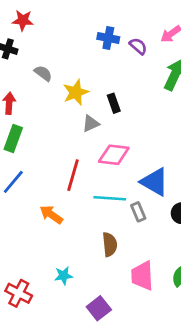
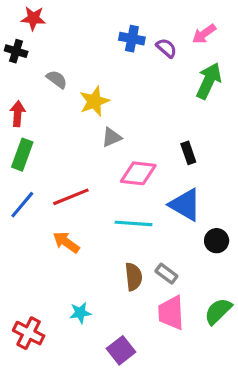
black rectangle: (114, 103) -> (188, 153), moved
red line: (73, 175) -> (71, 197), moved, turned 52
gray rectangle: (138, 212) -> (166, 274), moved, turned -30

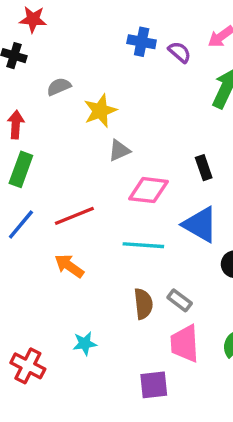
gray semicircle: (57, 79) -> (59, 87), turned -60
purple square: (121, 350) -> (154, 385), moved, turned 32

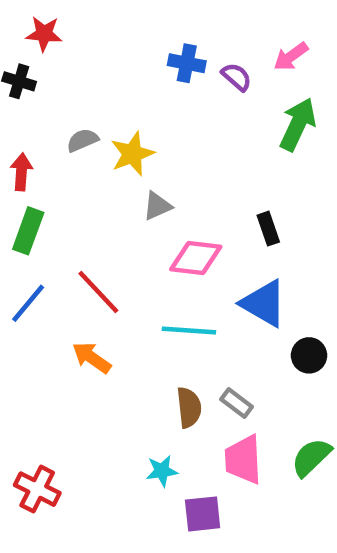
gray semicircle: (59, 87) -> (83, 140), moved
red line: (74, 216) -> (98, 292), turned 69
cyan star: (85, 343) -> (162, 471), moved

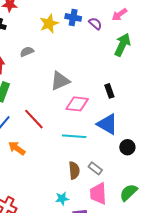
yellow star: (132, 154) -> (49, 24), moved
gray triangle: (157, 206) -> (60, 81), size x1.5
orange arrow: (92, 358) -> (17, 148), moved

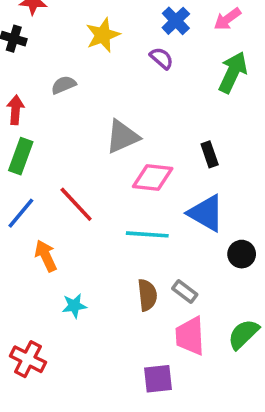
blue cross: (73, 17) -> (176, 21), moved, turned 35
purple semicircle: (95, 24) -> (162, 58), moved
orange arrow: (17, 148) -> (46, 256), turned 30
cyan star: (62, 199) -> (74, 306), moved

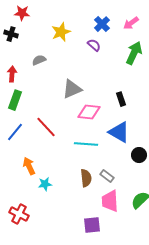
orange arrow: (46, 256) -> (29, 166), moved

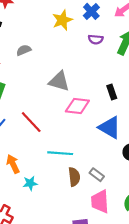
yellow star: (61, 32) -> (62, 20), moved
purple semicircle: (94, 45) -> (96, 39), moved, turned 144
gray triangle: (72, 89) -> (59, 81), turned 40
cyan line: (86, 144) -> (60, 153), moved

